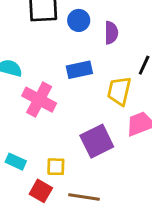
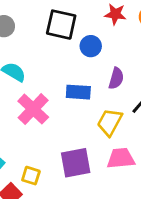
purple semicircle: (111, 33) -> (116, 78), moved

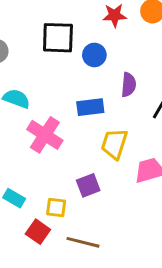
yellow trapezoid: (110, 122) -> (114, 144), moved
purple square: (76, 163) -> (88, 185), moved, size x0.7

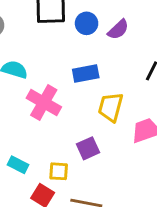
purple semicircle: (129, 85) -> (118, 30), moved, turned 45

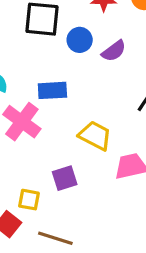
blue rectangle: (86, 74) -> (52, 90), moved
yellow trapezoid: (111, 107) -> (95, 136), turned 96

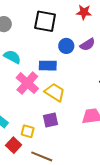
blue circle: (80, 40) -> (66, 46), moved
yellow trapezoid: (95, 136) -> (55, 92), moved

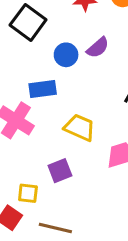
black square: (45, 21) -> (28, 22), turned 35
yellow trapezoid: (55, 92) -> (80, 128), moved

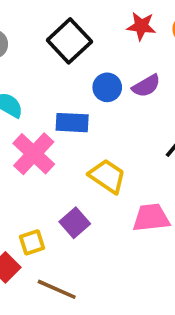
purple square: (60, 171) -> (75, 223), turned -30
yellow square: (28, 193) -> (32, 242), turned -35

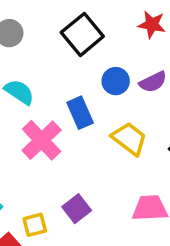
blue rectangle: (72, 123) -> (80, 113), turned 60
yellow trapezoid: (107, 176) -> (129, 139), moved

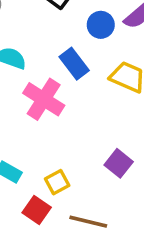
purple square: (77, 209) -> (119, 163), moved

